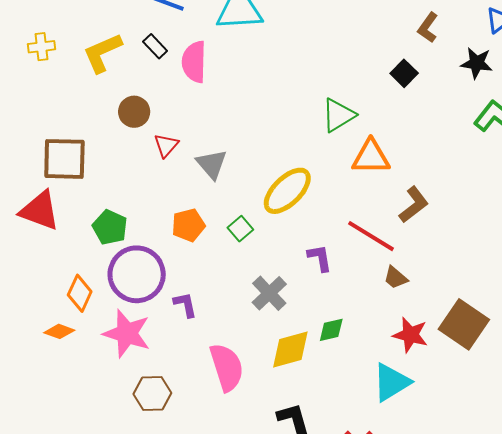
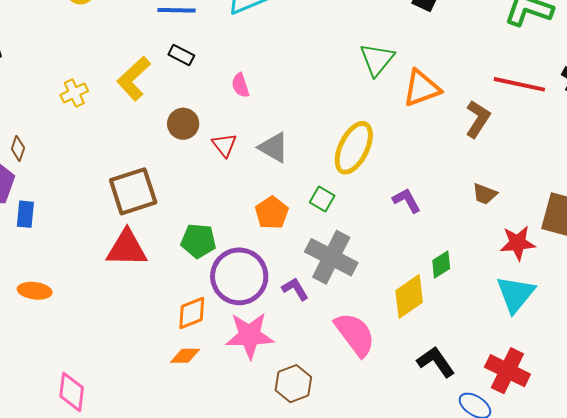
pink semicircle: (194, 62) -> (240, 85), moved, size x0.6
red line: (371, 236) -> (519, 84), moved
orange diamond: (80, 293) -> (192, 313), turned 63
gray cross: (269, 293) -> (331, 257), moved, size x1.4

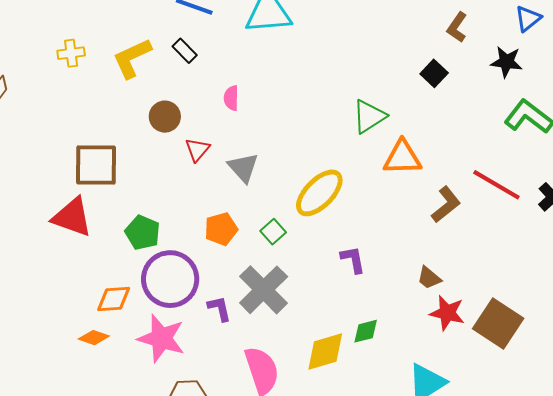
red star: (518, 243) -> (447, 313), moved

